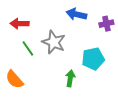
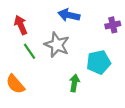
blue arrow: (76, 14) -> (69, 15), moved
red arrow: (20, 24) -> (21, 25), turned 66

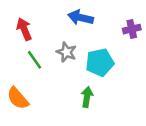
gray star: (57, 45) -> (66, 52), size x0.7
cyan pentagon: (99, 62) -> (100, 62), moved

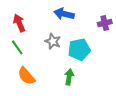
green line: (34, 60) -> (17, 47), moved
orange semicircle: (18, 98) -> (26, 76), moved

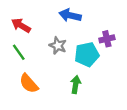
red arrow: (19, 23) -> (21, 25), turned -36
purple cross: (105, 23) -> (107, 39), moved

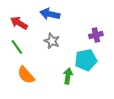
blue arrow: (70, 15) -> (50, 14), moved
cyan pentagon: (87, 54) -> (86, 60), moved

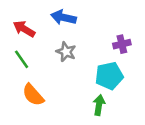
green arrow: (68, 76) -> (99, 105), moved

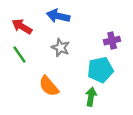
orange semicircle: (33, 95) -> (49, 86), moved

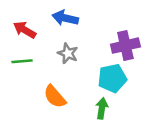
purple cross: (112, 41) -> (125, 46), size x1.5
green line: (20, 55) -> (22, 61), turned -60

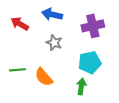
purple cross: (125, 46) -> (93, 26), moved
green line: (22, 61) -> (18, 70), moved

